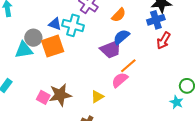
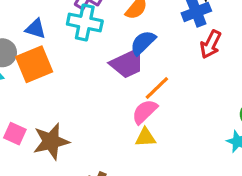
cyan cross: (73, 25) -> (85, 23), moved
pink square: (43, 97) -> (15, 134), moved
yellow triangle: (97, 97) -> (145, 137), moved, turned 32

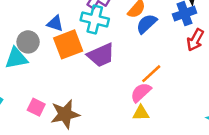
blue semicircle: (143, 43) -> (147, 24), moved
purple trapezoid: (127, 63) -> (101, 55), moved
orange square: (34, 64) -> (68, 44), moved

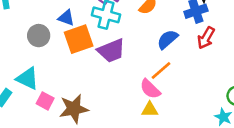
blue semicircle: (147, 24) -> (167, 39), moved
cyan triangle: (16, 58) -> (27, 78), moved, turned 35
pink semicircle: (141, 92) -> (150, 89), turned -95

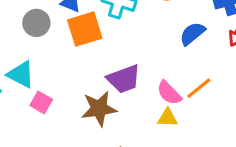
purple trapezoid: (111, 51) -> (124, 79), moved
orange line: (161, 71) -> (199, 88), moved
brown star: (74, 109) -> (99, 109), moved

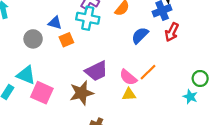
orange square: (85, 29) -> (66, 40), size x0.6
pink square: (41, 102) -> (42, 93), size x1.5

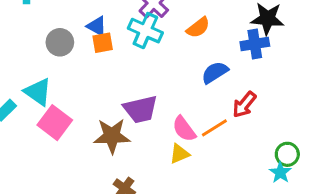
red arrow: (172, 32) -> (244, 105), moved
orange square: (66, 40) -> (103, 43), moved
yellow triangle: (129, 94) -> (179, 154), turned -32
cyan star: (190, 97) -> (280, 172), moved

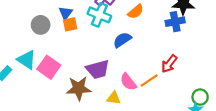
blue triangle: (97, 26) -> (66, 13), turned 40
blue semicircle: (215, 72) -> (122, 40), moved
pink square: (55, 123) -> (49, 67), moved
yellow triangle: (179, 154) -> (114, 98), moved, turned 32

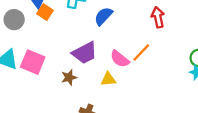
orange square: (70, 24) -> (45, 12), turned -32
red arrow: (169, 64) -> (158, 17), moved, turned 144
brown star: (79, 88) -> (69, 77), size x0.6

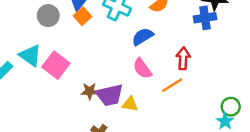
red arrow: (158, 17) -> (183, 58), moved
purple trapezoid: (85, 53) -> (110, 95), moved
pink semicircle: (120, 59) -> (142, 69), moved

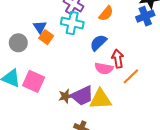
red arrow: (183, 58) -> (118, 59), moved
pink semicircle: (142, 69) -> (104, 68), turned -30
yellow triangle: (130, 104) -> (100, 99), size x1.6

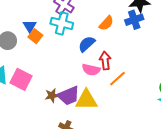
orange semicircle: (106, 13) -> (106, 23), moved

